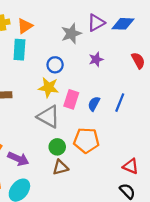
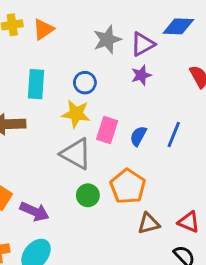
purple triangle: (96, 23) -> (143, 44), moved
cyan rectangle: (19, 50) -> (36, 84), moved
orange pentagon: (86, 140) -> (128, 186), turned 30
brown triangle: (60, 167) -> (149, 223), moved

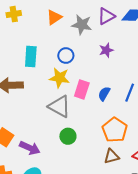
orange triangle: (43, 29) -> (54, 17), moved
gray star: (107, 40) -> (82, 25), turned 30
purple triangle: (143, 44) -> (106, 16), moved
orange pentagon: (128, 186) -> (115, 130), moved

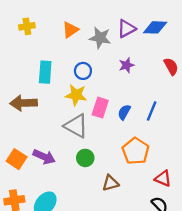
purple arrow: (30, 148) -> (44, 157), moved
brown triangle: (112, 156) -> (110, 183), moved

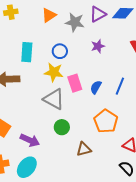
pink rectangle: (100, 108) -> (75, 83), turned -36
purple arrow: (44, 157) -> (30, 140), moved

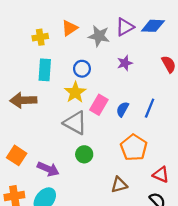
yellow cross: (11, 12) -> (40, 37), moved
yellow star: (54, 72) -> (75, 92), turned 30
pink rectangle: (75, 83) -> (99, 105), turned 48
brown triangle: (84, 149) -> (119, 185), moved

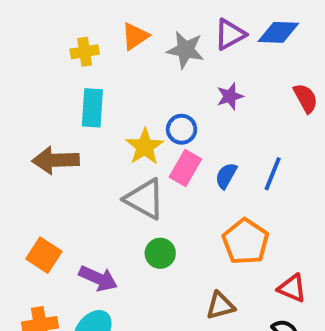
blue circle: (82, 69) -> (182, 129), moved

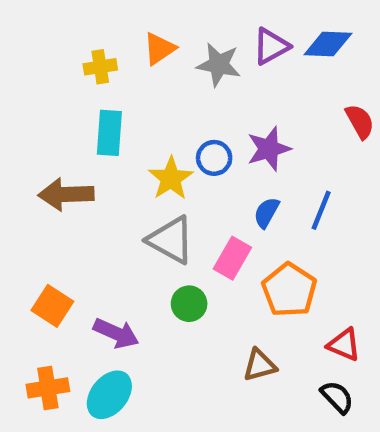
purple star: (230, 96) -> (269, 149), moved, size x1.4
pink rectangle: (185, 168) -> (232, 258), moved

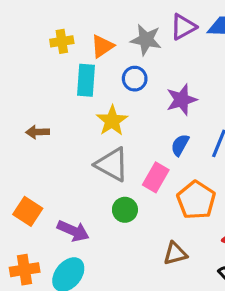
orange triangle: (159, 49) -> (102, 46), moved
cyan rectangle: (109, 133) -> (86, 80), moved
blue circle: (214, 158) -> (135, 79), moved
brown arrow: (66, 194) -> (38, 132), size x0.6

